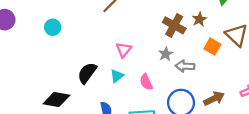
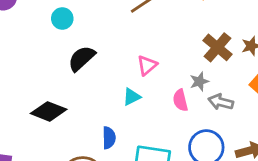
black semicircle: (87, 73) -> (82, 58), moved
pink semicircle: (146, 82) -> (180, 100), moved

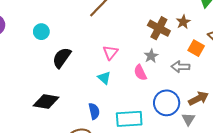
cyan triangle: (132, 97) -> (104, 78), turned -40
gray arrow: (221, 102) -> (180, 67), moved

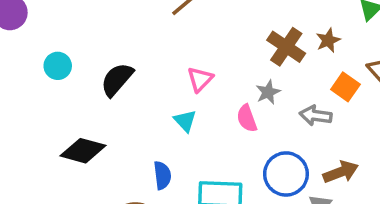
cyan circle: (41, 32) -> (58, 66), moved

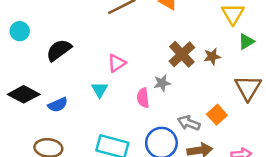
orange square: (345, 87) -> (217, 115), moved
gray arrow: (316, 115) -> (189, 123), moved
blue semicircle: (162, 175) -> (58, 105), moved, turned 60

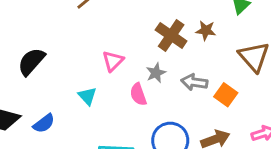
brown star: (212, 57) -> (206, 30), turned 30
pink triangle: (117, 63) -> (113, 61), moved
gray arrow: (189, 123) -> (194, 82), moved

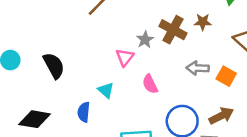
black semicircle: (31, 62) -> (54, 66), turned 116
gray star: (156, 73) -> (145, 40), moved
blue semicircle: (44, 123) -> (84, 112), moved, turned 138

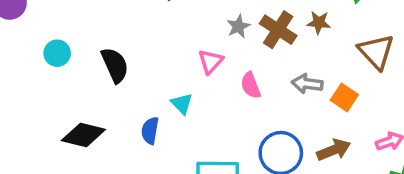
gray star: (145, 40) -> (238, 26), moved
pink semicircle: (150, 84) -> (251, 85), moved

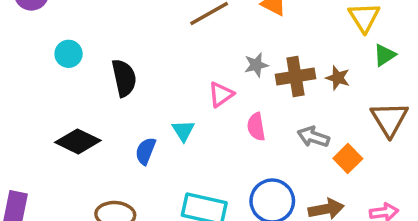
brown cross: (278, 30) -> (296, 77), turned 36

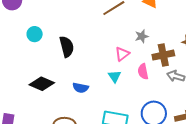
brown cross: (296, 77) -> (163, 55), moved
cyan triangle: (183, 131) -> (115, 76), moved
blue semicircle: (146, 151) -> (81, 88), turned -98

